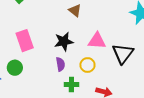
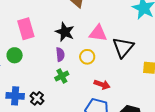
black star: (64, 41) -> (65, 32), turned 30
green cross: (71, 84) -> (62, 76), moved, turned -32

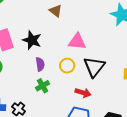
black star: (65, 32) -> (32, 40), moved
black triangle: (123, 47) -> (94, 67), moved

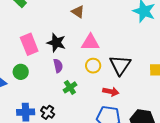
pink triangle: (77, 42) -> (90, 42), moved
purple semicircle: (40, 64) -> (58, 66), moved

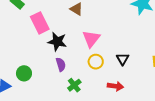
pink triangle: (90, 42) -> (91, 39), turned -48
pink rectangle: (29, 44) -> (40, 23), moved
black triangle: (120, 65) -> (123, 59), size x0.6

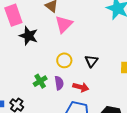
pink triangle: (91, 39) -> (64, 24), moved
purple semicircle: (61, 64) -> (59, 83), moved

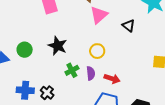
black star: (29, 36) -> (58, 46), moved
black triangle: (91, 61) -> (129, 26), moved, turned -32

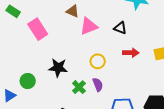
pink triangle: (99, 15) -> (89, 26), turned 36
red arrow: (112, 79) -> (131, 53), moved

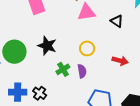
red arrow: (131, 53) -> (120, 61), moved
green circle: (28, 81) -> (14, 52), size x1.5

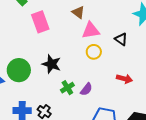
yellow circle: (87, 48) -> (94, 52), moved
purple semicircle: (82, 71) -> (86, 89), turned 48

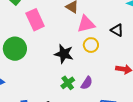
black star: (51, 64) -> (64, 54), moved
green circle: (19, 70) -> (15, 49), moved

